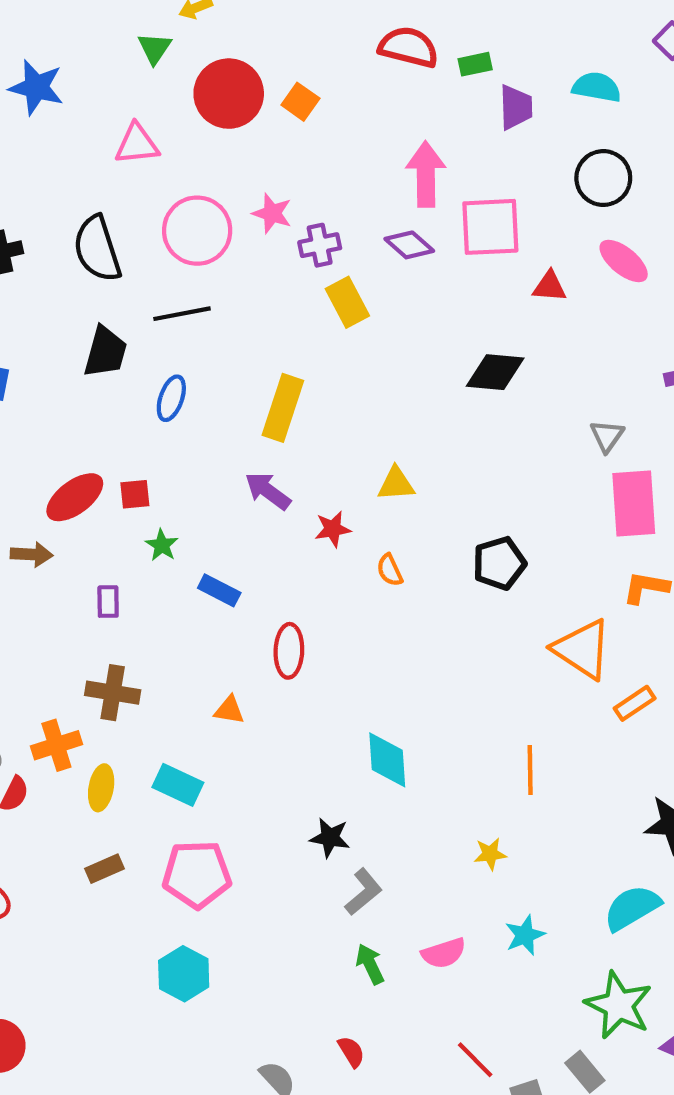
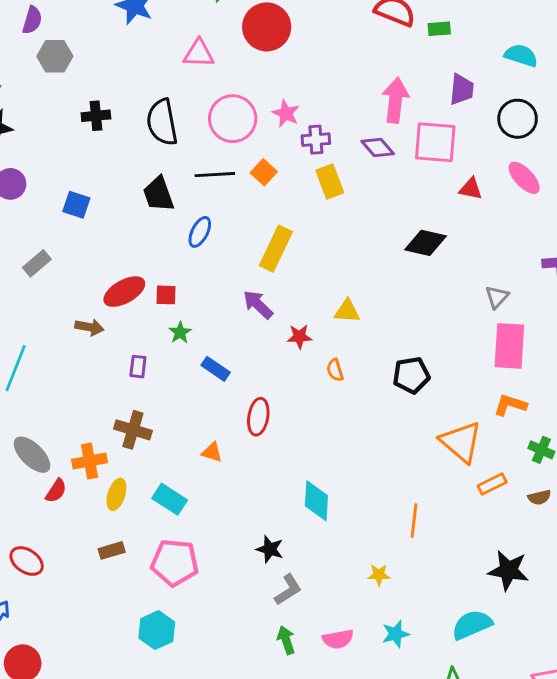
orange square: (300, 102) -> (264, 172), moved
purple trapezoid: (516, 107) -> (462, 89), moved
black trapezoid: (105, 352) -> (158, 194), turned 138

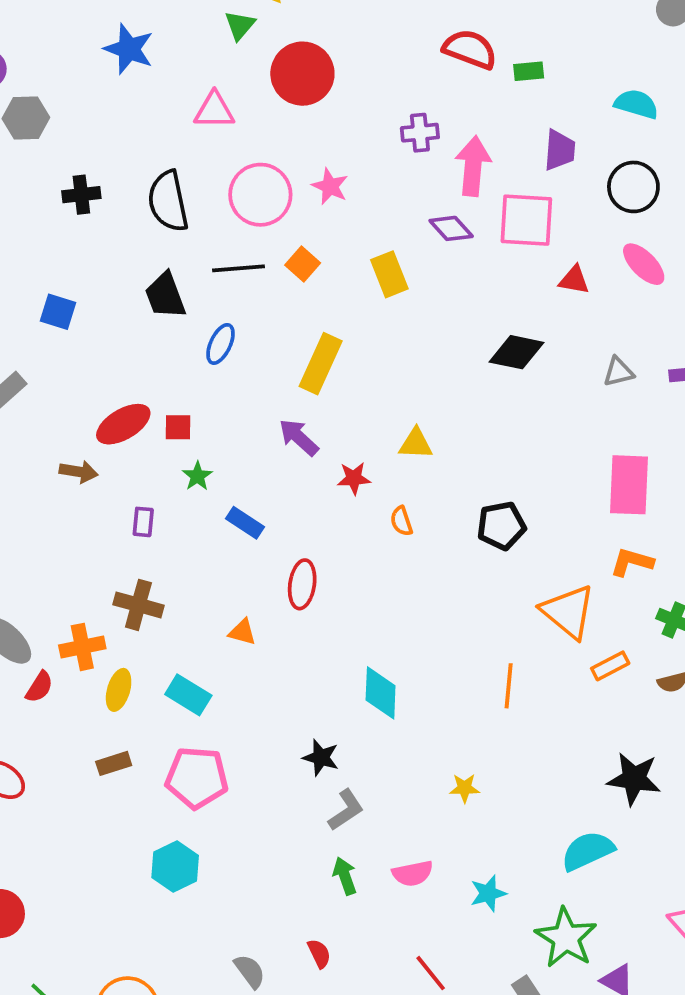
purple cross: (316, 140) -> (420, 133), moved
gray triangle: (497, 297) -> (618, 372), moved, turned 35
orange line: (414, 521) -> (509, 686), moved
cyan star: (396, 634) -> (488, 893), moved

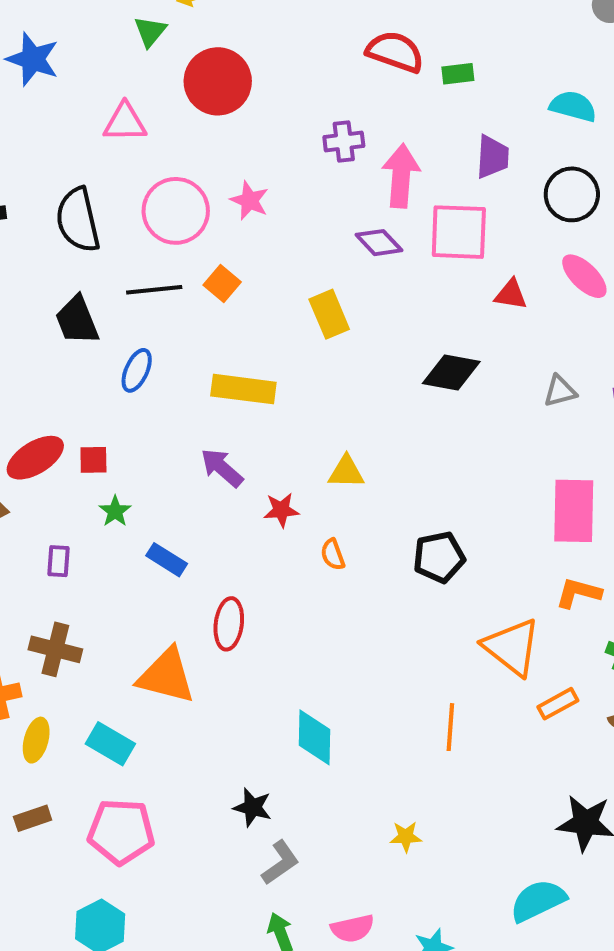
yellow rectangle: (389, 274) -> (329, 314), moved
yellow rectangle: (321, 364) -> (243, 389), turned 74
orange triangle: (242, 632) -> (166, 676), size x2.0

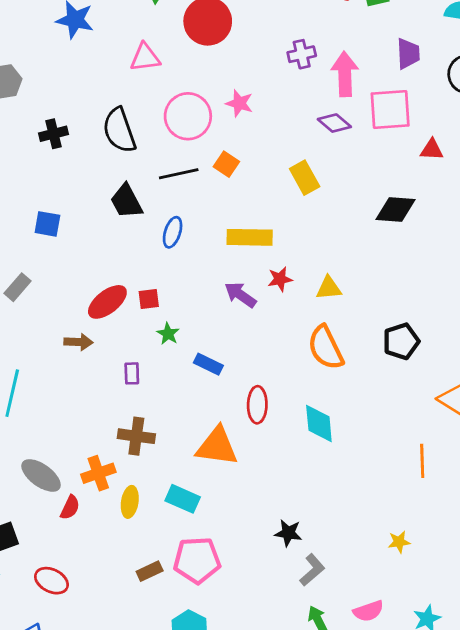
red star: (281, 510) -> (280, 279), moved
orange semicircle: (333, 554) -> (326, 348), size x2.0
cyan diamond: (314, 737) -> (319, 423), moved
brown rectangle: (33, 818) -> (150, 571), moved

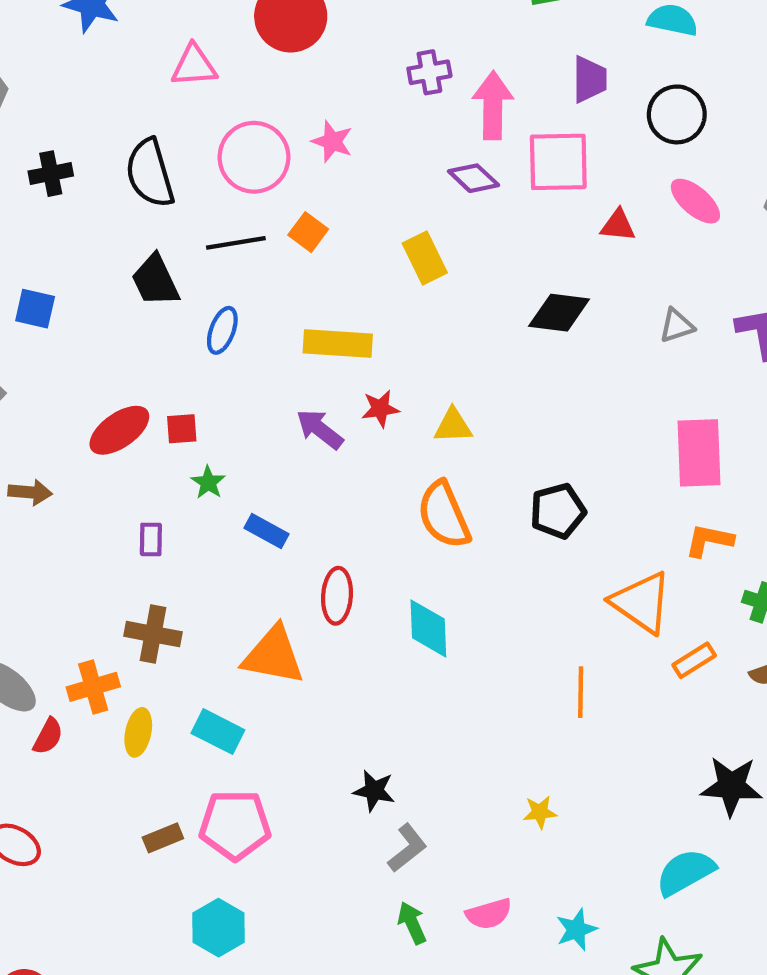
brown arrow: (78, 342) -> (30, 492), moved

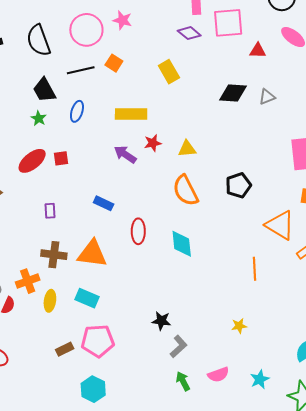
gray triangle: (677, 326) -> (267, 97), moved
green star: (208, 482) -> (39, 118), moved
orange triangle: (273, 655) -> (92, 254), moved

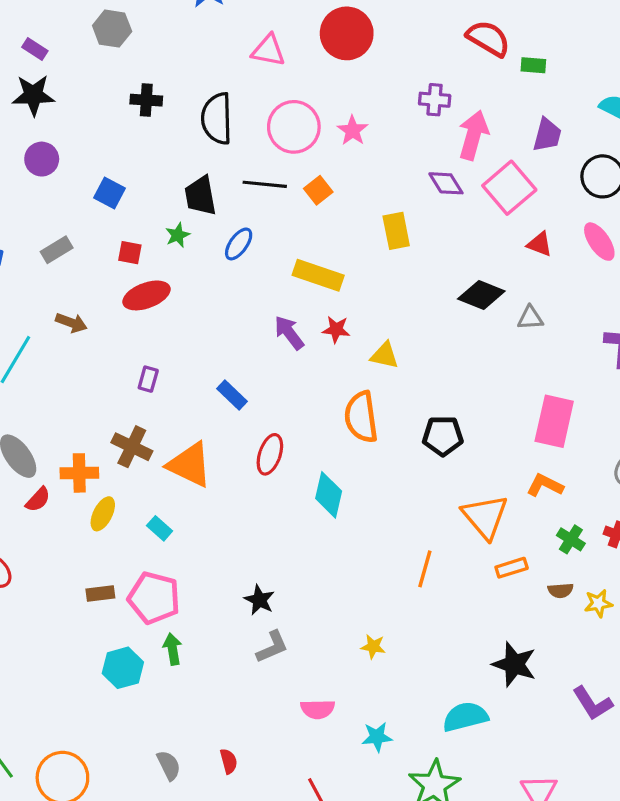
pink square: (228, 23) -> (509, 188), turned 36
red square: (61, 158) -> (130, 253), moved
cyan rectangle: (87, 298) -> (160, 528), size x0.7
green arrow: (183, 381) -> (173, 649), moved

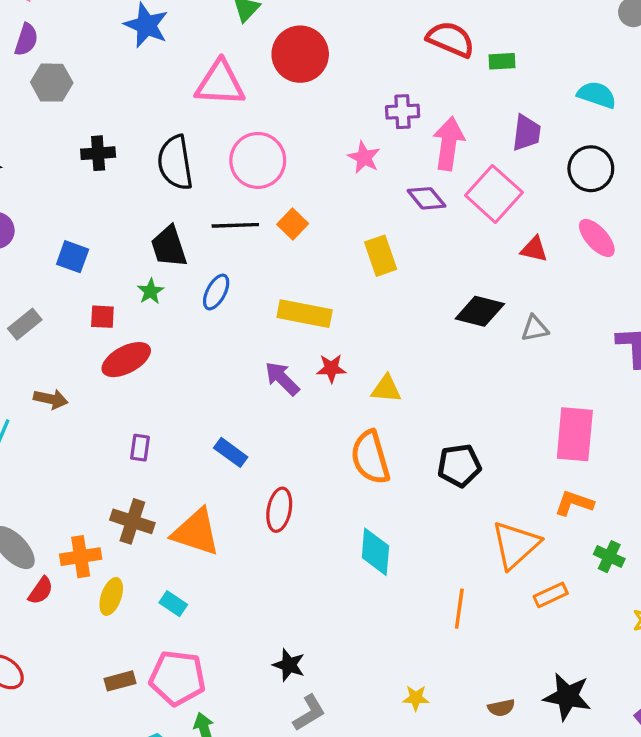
pink triangle: (268, 50) -> (220, 83), size x1.4
pink star: (352, 130) -> (364, 157), moved
cyan diamond: (329, 495) -> (375, 552), moved
orange triangle: (485, 517) -> (515, 545), turned 36
brown semicircle: (561, 590) -> (501, 708), moved

